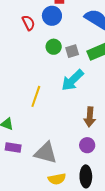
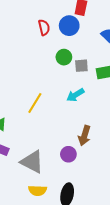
cyan arrow: (73, 80) -> (75, 95), size x0.7
purple circle: (87, 145) -> (68, 154), moved

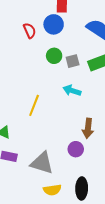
cyan arrow: (75, 95) -> (72, 90), turned 60

